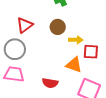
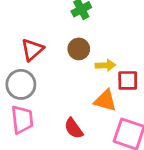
pink trapezoid: (14, 74) -> (22, 120), turned 80
red semicircle: (50, 83) -> (74, 128), turned 49

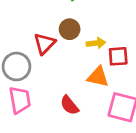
red triangle: (32, 50) -> (44, 44), moved

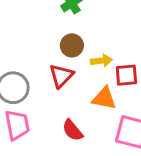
red triangle: (44, 44) -> (61, 76), moved

